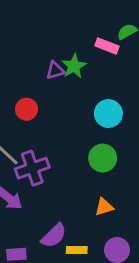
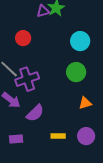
orange triangle: (104, 207) -> (85, 103), moved
purple semicircle: (54, 236) -> (35, 113), moved

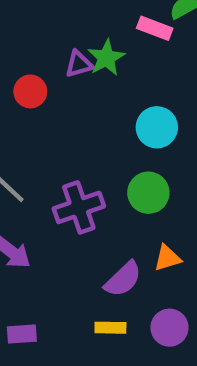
red circle: (23, 38) -> (30, 91), moved
purple cross: (27, 79) -> (79, 207), moved
purple semicircle: (35, 113) -> (123, 279), moved

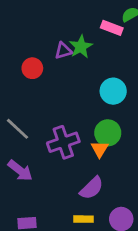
orange triangle: (167, 258) -> (100, 149), moved, turned -42

